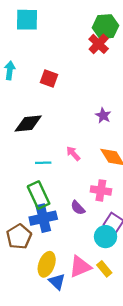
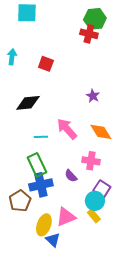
red cross: (99, 44) -> (89, 34), turned -30
pink arrow: (73, 154) -> (67, 129), size x1.6
pink triangle: (80, 267) -> (66, 217), moved
yellow rectangle: (104, 269) -> (94, 216), moved

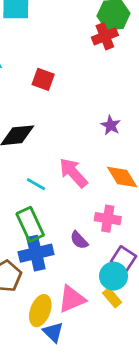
red cross: (89, 34) -> (105, 36), turned -36
cyan line: (41, 137) -> (36, 184), turned 32

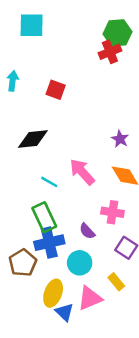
purple star: (111, 125) -> (120, 139), moved
cyan circle: (114, 276) -> (80, 263), moved
pink triangle: (72, 299) -> (90, 298), moved

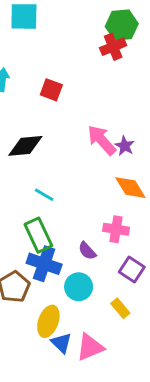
pink arrow: (82, 172) -> (102, 140), moved
blue cross: (49, 243) -> (44, 264), turned 32
pink triangle: (90, 298) -> (90, 347), moved

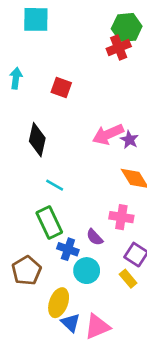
pink arrow: (102, 140) -> (108, 134), turned -72
black diamond: (25, 146) -> (37, 140), turned -72
blue cross: (44, 264) -> (68, 249), moved, size x0.7
yellow rectangle: (120, 308) -> (128, 279), moved

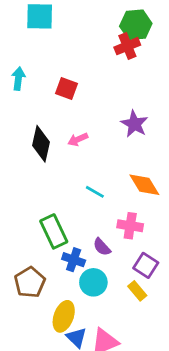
pink arrow: (108, 134) -> (78, 139), moved, size x0.6
purple star: (129, 140) -> (134, 124), moved, size x1.4
cyan line: (55, 185) -> (95, 192), moved

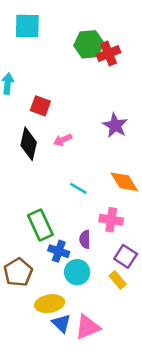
green hexagon: (136, 25) -> (89, 44), moved
red square: (67, 89) -> (40, 106), moved
purple semicircle: (102, 247) -> (85, 239), turned 42
yellow ellipse: (64, 316) -> (50, 304), turned 60

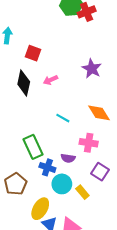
purple semicircle: (85, 239) -> (68, 158), turned -80
yellow rectangle: (118, 280) -> (82, 192), moved
yellow ellipse: (50, 304) -> (40, 209), turned -50

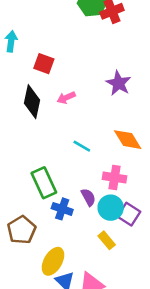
purple semicircle: (68, 158) -> (88, 197), turned -128
cyan circle: (62, 184) -> (111, 208), moved

